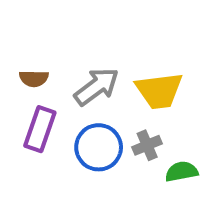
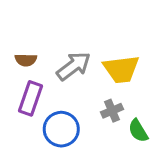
blue circle: (99, 147) -> (61, 129), moved
green semicircle: (181, 172) -> (138, 131), turned -110

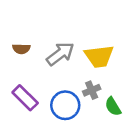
purple rectangle: (30, 98) -> (25, 98), moved, turned -64
blue circle: (61, 129) -> (65, 105), moved

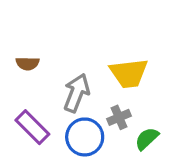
gray arrow: (60, 54) -> (77, 93), moved, turned -32
green semicircle: (113, 107) -> (147, 139), turned 78

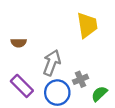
yellow trapezoid: (129, 73) -> (87, 25), moved, turned -92

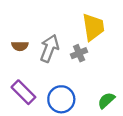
gray arrow: (52, 63) -> (49, 48), moved
gray cross: (81, 79) -> (79, 53), moved

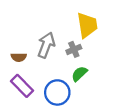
brown semicircle: (20, 46) -> (19, 57), moved
green semicircle: (106, 100) -> (79, 74), moved

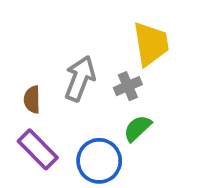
brown semicircle: (19, 57) -> (32, 100), turned 88

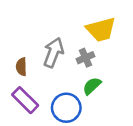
yellow trapezoid: (151, 44) -> (101, 29), turned 84

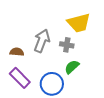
gray cross: (85, 58) -> (67, 45), turned 32
brown semicircle: (21, 67) -> (17, 52), turned 96

